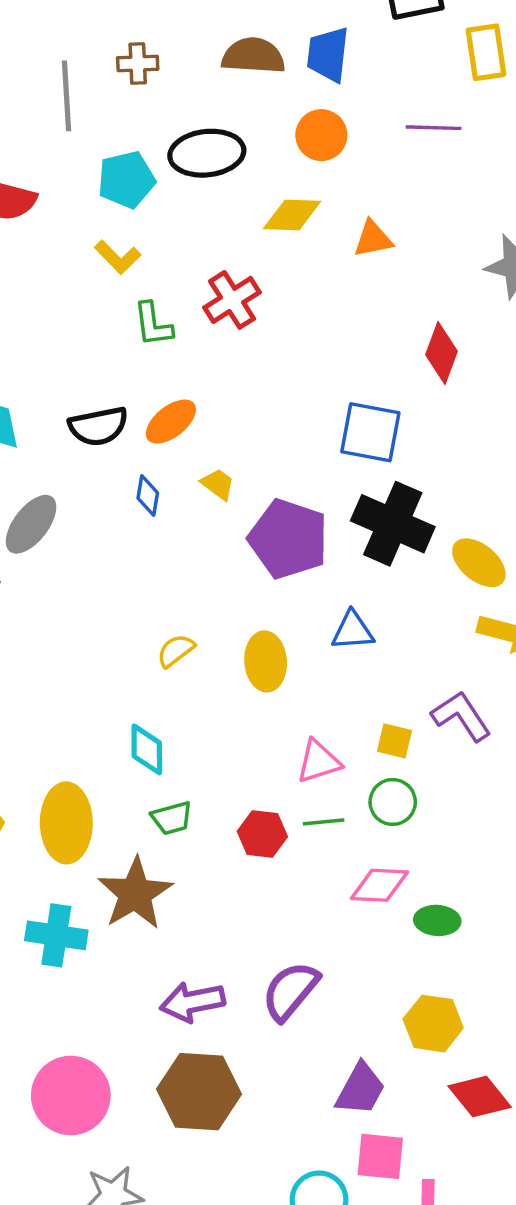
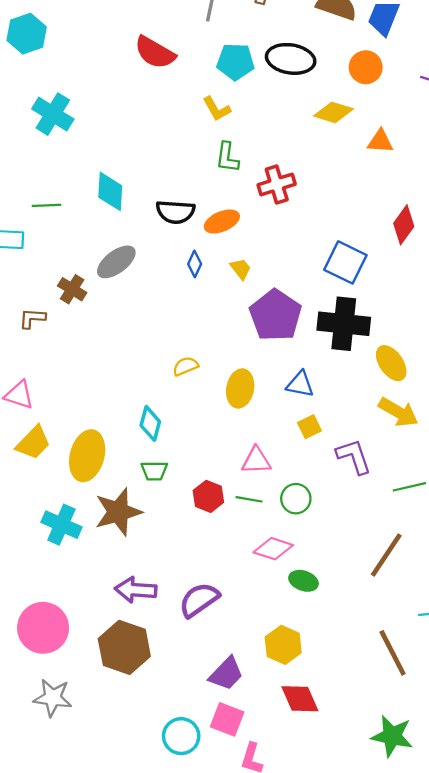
red cross: (232, 300) -> (277, 184), moved
black cross: (393, 524) -> (344, 324), turned -33
yellow square: (395, 741) -> (309, 427), moved, turned 35

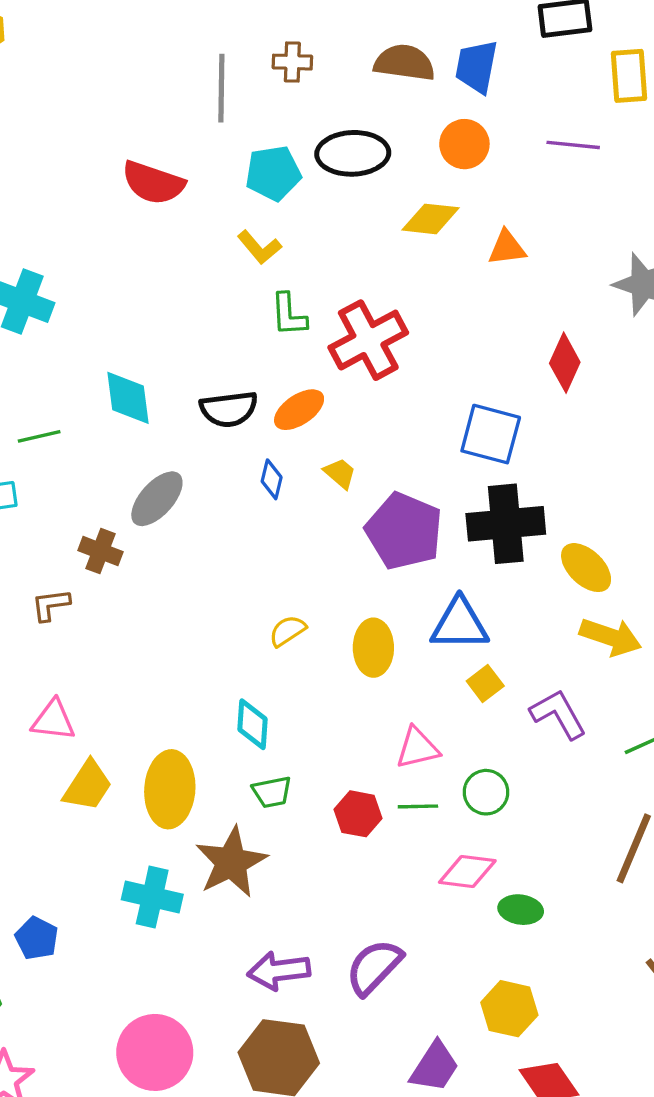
red cross: (277, 184) -> (368, 340), size x1.4
blue triangle: (300, 384) -> (459, 624), size x1.4

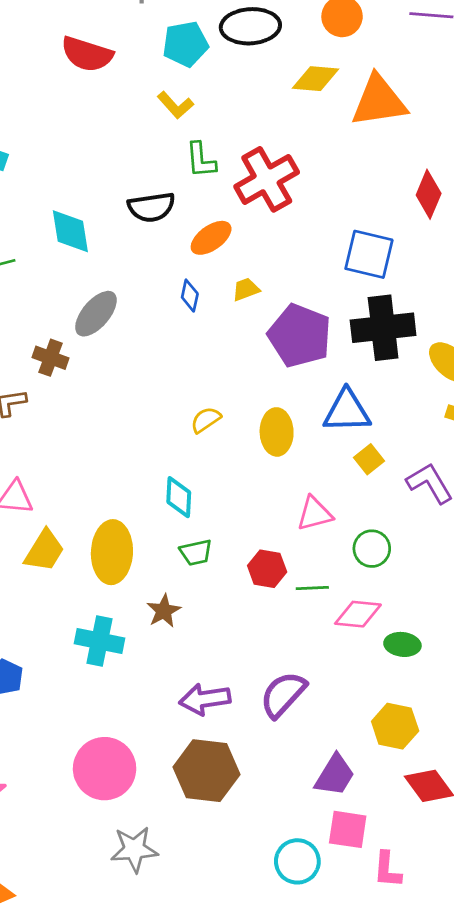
orange triangle: (507, 248) -> (379, 101), size x1.8
black semicircle: (229, 409) -> (151, 207), moved
yellow trapezoid: (340, 473) -> (246, 289), turned -60
green line: (418, 806) -> (312, 588), moved
brown star: (231, 862) -> (164, 611), size x0.6

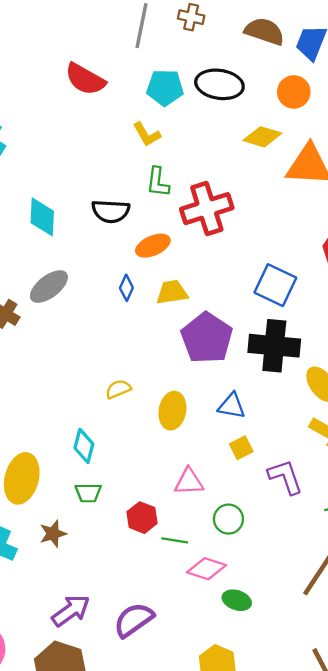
yellow trapezoid: (246, 289) -> (172, 292), size x1.4
blue triangle: (347, 411) -> (232, 406), size x0.7
purple arrow: (205, 699) -> (71, 611), turned 141

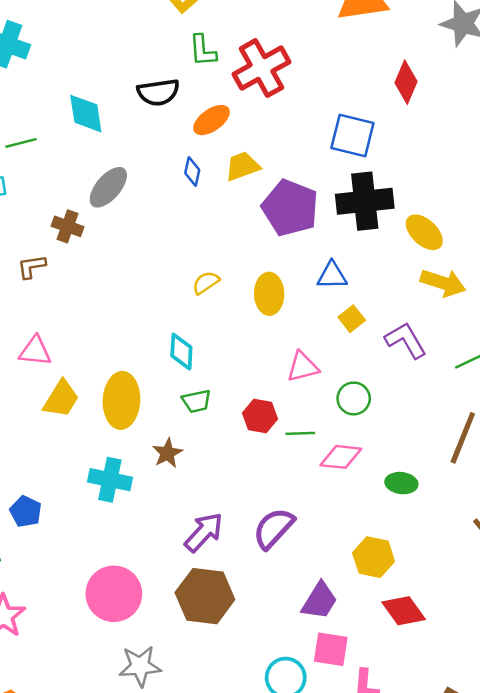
green ellipse: (237, 600) -> (401, 483), moved

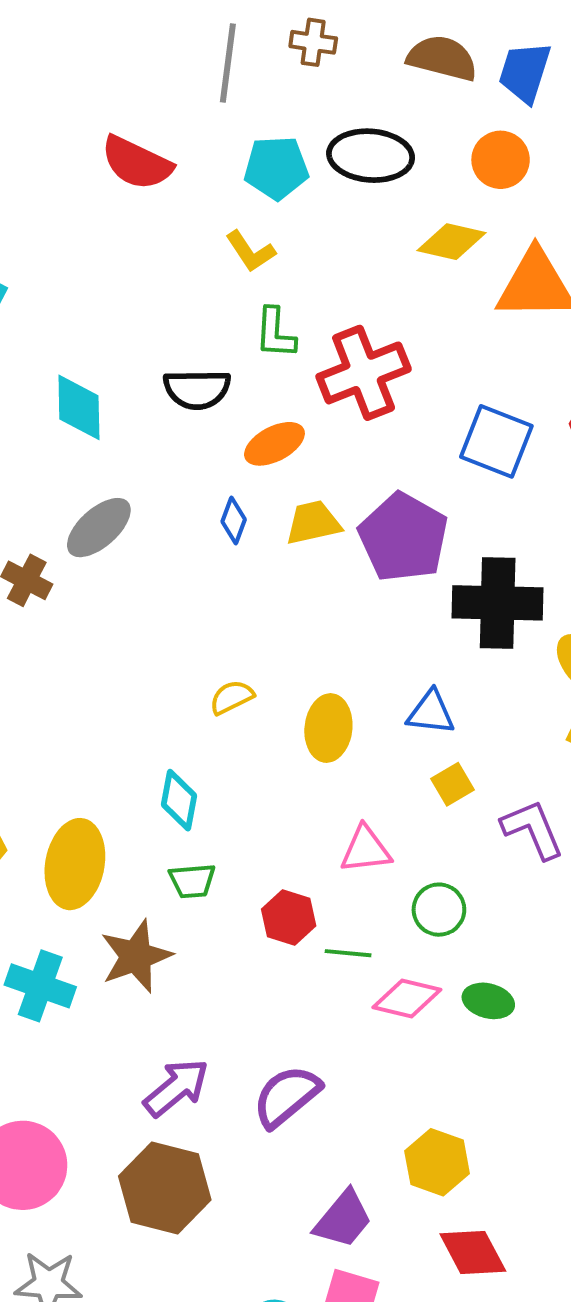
blue square: (352, 136) -> (496, 441), moved
purple pentagon: (290, 208) -> (403, 537), moved
brown star: (167, 453) -> (136, 956), size x1.5
green ellipse: (401, 483) -> (488, 1001), moved

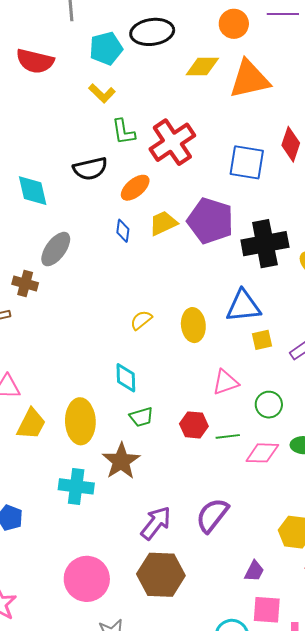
orange circle: (501, 160) -> (234, 24), moved
blue triangle: (431, 713) -> (243, 306), size x1.4
yellow square: (452, 784) -> (262, 340), turned 30
purple trapezoid: (343, 1219) -> (254, 571), size x0.7

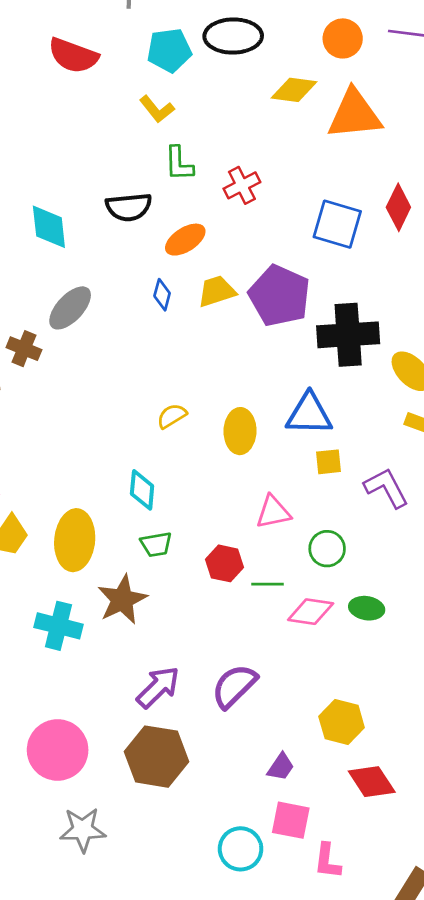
red cross: (172, 142) -> (242, 185), size x0.6

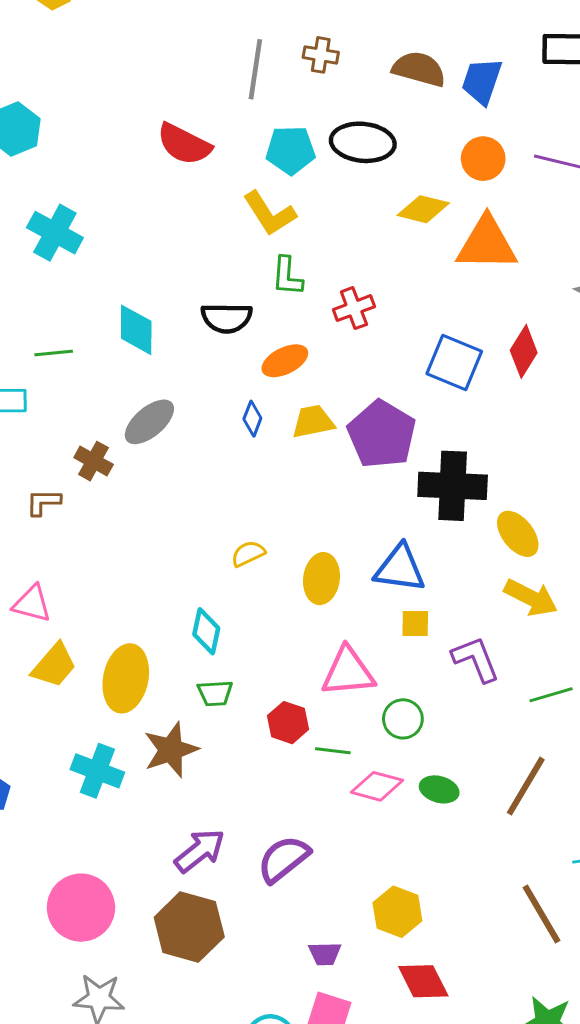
yellow L-shape: (157, 109) -> (270, 214), size x1.4
pink triangle: (273, 512) -> (348, 672), size x1.4
purple trapezoid: (281, 767) -> (325, 954), turned 48

